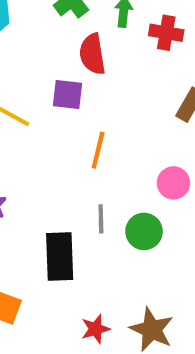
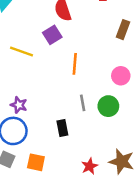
purple square: (67, 95) -> (52, 35), turned -30
black rectangle: (60, 256) -> (62, 128), size x0.6

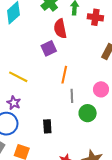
yellow line: (21, 52) -> (18, 77), moved
gray line: (83, 103) -> (72, 96), moved

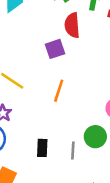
orange line: (64, 75) -> (59, 91), moved
gray line: (72, 96) -> (73, 151), moved

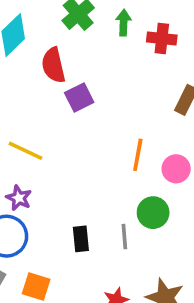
red semicircle: (72, 25) -> (53, 65), moved
orange line: (59, 91) -> (138, 155), moved

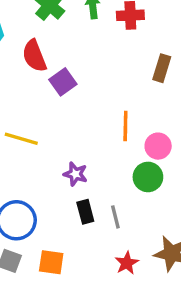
pink circle: (176, 169) -> (158, 146), moved
purple star: (19, 198) -> (75, 174), moved
gray line: (124, 237) -> (115, 217), moved

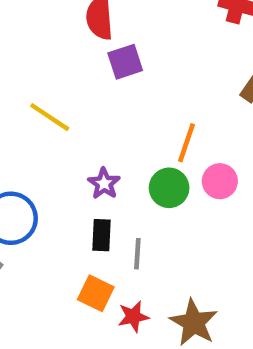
green circle: (148, 177) -> (169, 188), moved
orange square: (51, 262) -> (96, 293), moved

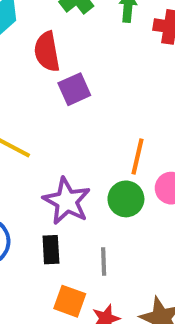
purple star: (104, 183) -> (67, 201), size x1.6
black rectangle: (101, 235) -> (51, 250), moved

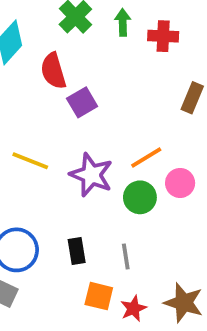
orange line: (137, 156) -> (146, 157), turned 52
purple star: (67, 201) -> (91, 175), moved

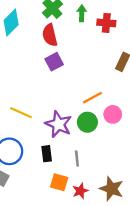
red semicircle: (53, 71) -> (50, 35), moved
yellow line: (30, 161) -> (21, 113), moved
purple star: (91, 175) -> (58, 124), moved

